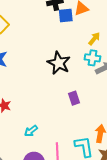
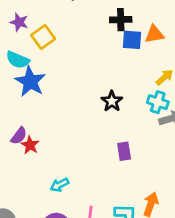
black star: (59, 63) -> (112, 101), size x0.7

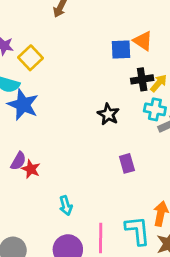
black cross: (121, 20) -> (142, 79), moved
orange triangle: (154, 34) -> (143, 41), turned 50
cyan arrow: (60, 185) -> (66, 206), turned -72

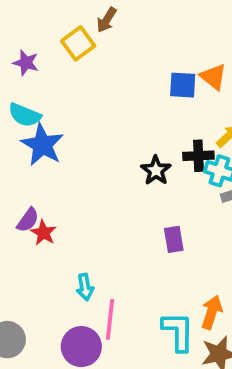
yellow square: (30, 58) -> (78, 43), moved
black cross: (142, 79) -> (198, 156), moved
pink line: (101, 238) -> (110, 319), moved

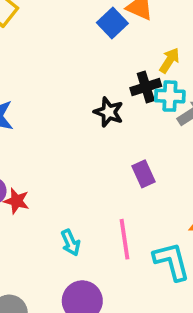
blue square: (183, 85) -> (112, 23), turned -32
pink line: (110, 319) -> (125, 239), moved

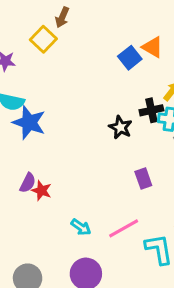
pink line: (125, 239) -> (124, 228), turned 64
cyan arrow: (71, 243) -> (81, 227), turned -36

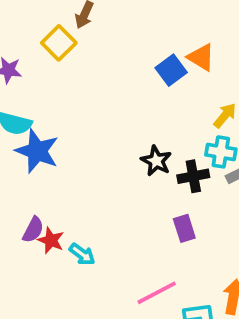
black cross: (151, 110) -> (193, 176), moved
cyan arrow: (81, 227) -> (82, 254), moved

